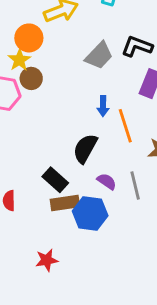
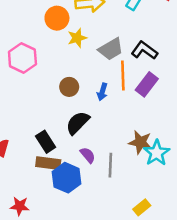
yellow star: (19, 60) -> (77, 38), moved
brown circle: (31, 78) -> (69, 87), moved
orange line: (125, 126) -> (123, 75), moved

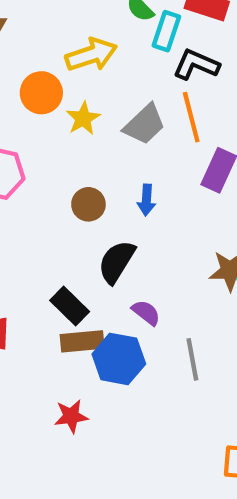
black L-shape: (144, 50) -> (196, 65), moved
orange line: (123, 75) -> (191, 117), moved
gray line: (110, 165) -> (192, 359), moved
red star: (20, 206) -> (71, 416), moved

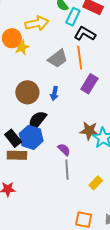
yellow star: (83, 118) -> (22, 47), moved
brown circle: (88, 204) -> (27, 92), size x1.5
purple semicircle: (146, 313) -> (64, 150), moved
blue hexagon: (119, 359) -> (31, 137), moved

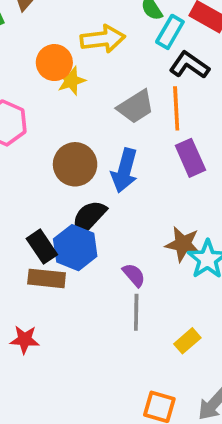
purple rectangle: (89, 84) -> (190, 158), turned -60
blue arrow: (54, 94) -> (124, 171), size x1.6

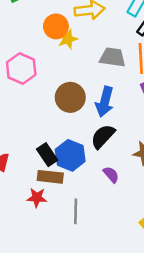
gray trapezoid: (136, 107) -> (113, 57), turned -140
black semicircle: (89, 217) -> (103, 136), moved
gray line: (136, 312) -> (76, 211), moved
red star: (25, 339) -> (37, 198), moved

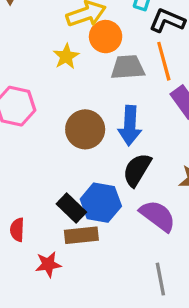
orange circle: (56, 26) -> (106, 37), moved
purple semicircle: (111, 175) -> (158, 216), size x1.6
red star: (37, 198) -> (48, 264), moved
gray line: (76, 211) -> (160, 279), moved

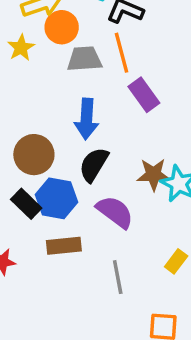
brown circle: (85, 129) -> (34, 155), moved
brown rectangle: (81, 235) -> (64, 246), moved

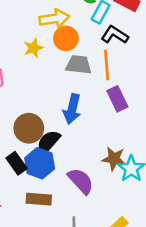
black semicircle: (94, 165) -> (48, 142), moved

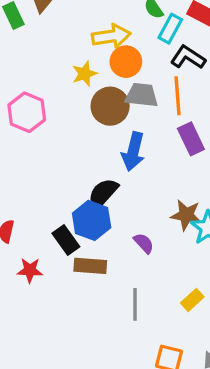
brown circle: (29, 128) -> (110, 106), moved
black rectangle: (17, 163) -> (66, 240), moved
purple semicircle: (81, 181) -> (144, 243), size x0.6

